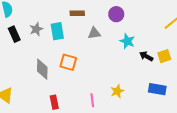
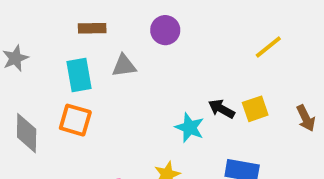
cyan rectangle: (57, 31) -> (79, 75), moved
cyan star: (127, 41) -> (190, 128), moved

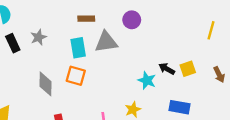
yellow line: (268, 47) -> (211, 30), moved, turned -36
gray triangle: (124, 66) -> (106, 42), size x1.5

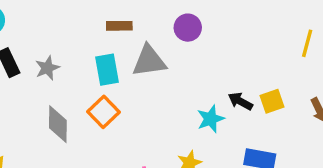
gray star: (38, 37) -> (47, 68), moved
orange square: (76, 76) -> (103, 112), turned 30
cyan star: (147, 80) -> (211, 119), turned 30

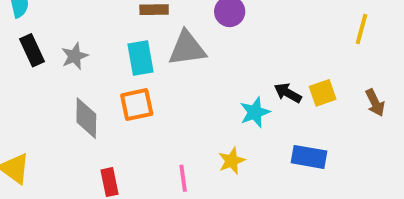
orange square: (103, 112) -> (137, 105), turned 32

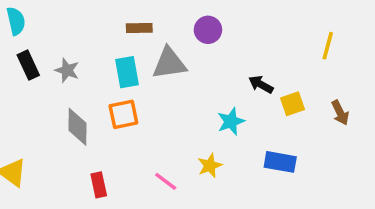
gray star: (75, 56) -> (67, 70), turned -30
black arrow: (288, 93) -> (261, 84), moved
pink line: (183, 178) -> (166, 181), turned -45

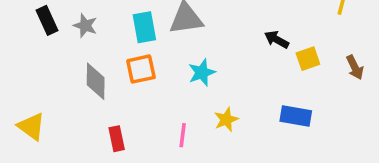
cyan star: (231, 121) -> (202, 73), moved
pink line: (166, 181) -> (183, 135), turned 60

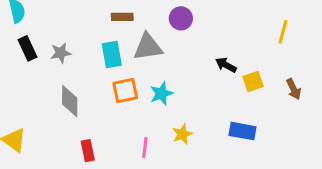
gray star: (85, 26) -> (61, 53), turned -30
orange square: (141, 69) -> (125, 91), moved

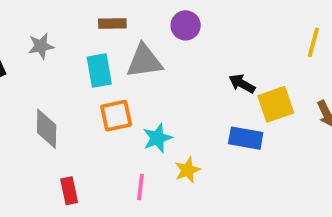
gray star: (61, 53) -> (41, 46), moved
yellow square: (253, 81) -> (276, 104), size x1.4
cyan star: (161, 94) -> (157, 138), moved
blue rectangle: (242, 131) -> (246, 138), moved

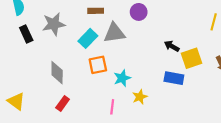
gray star: (41, 46) -> (54, 24), size x1.5
cyan rectangle: (99, 70) -> (88, 38), turned 54
red rectangle: (69, 191) -> (63, 103), moved, turned 48

